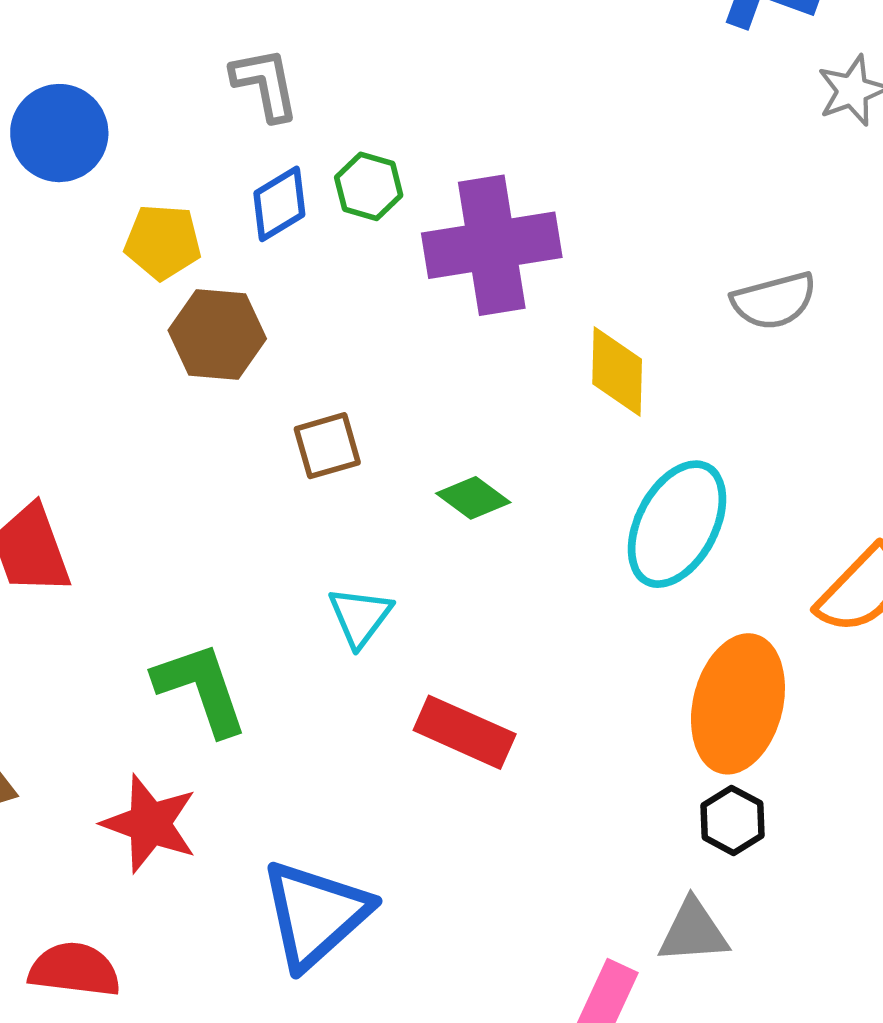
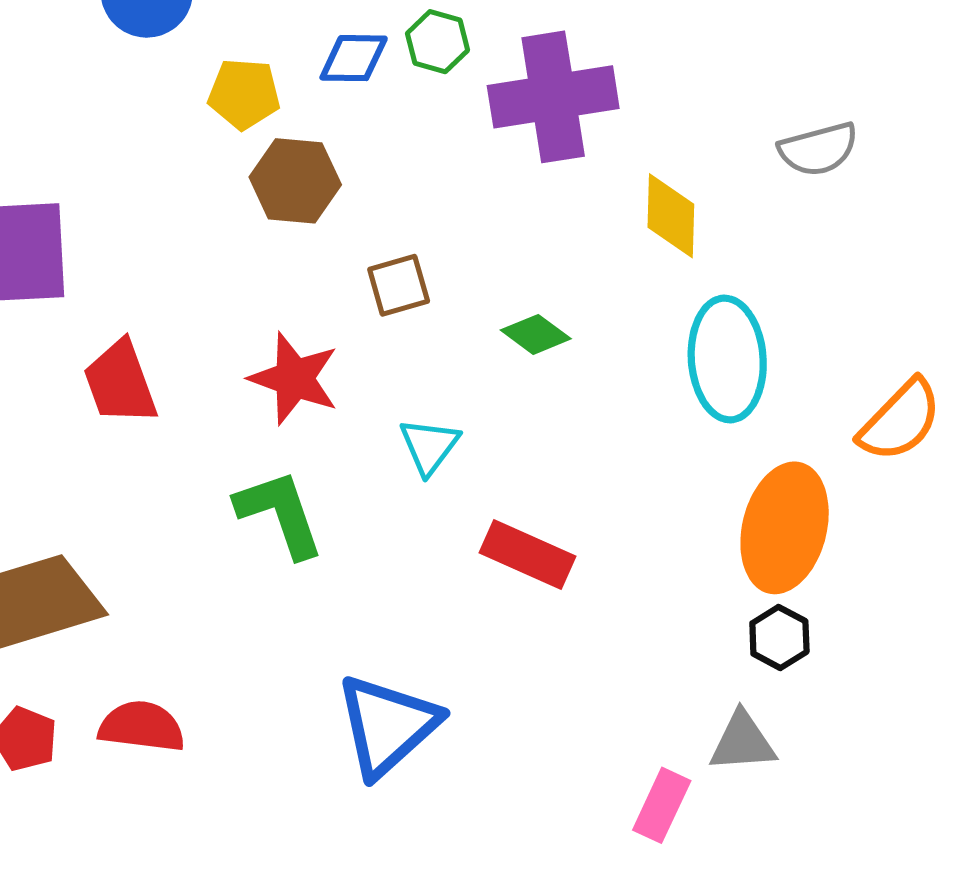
blue diamond: (279, 204) -> (354, 58), turned 32
cyan ellipse: (677, 524) -> (727, 359), turned -32
red star: (150, 824) -> (294, 378), moved
red semicircle: (75, 970) -> (142, 727), moved

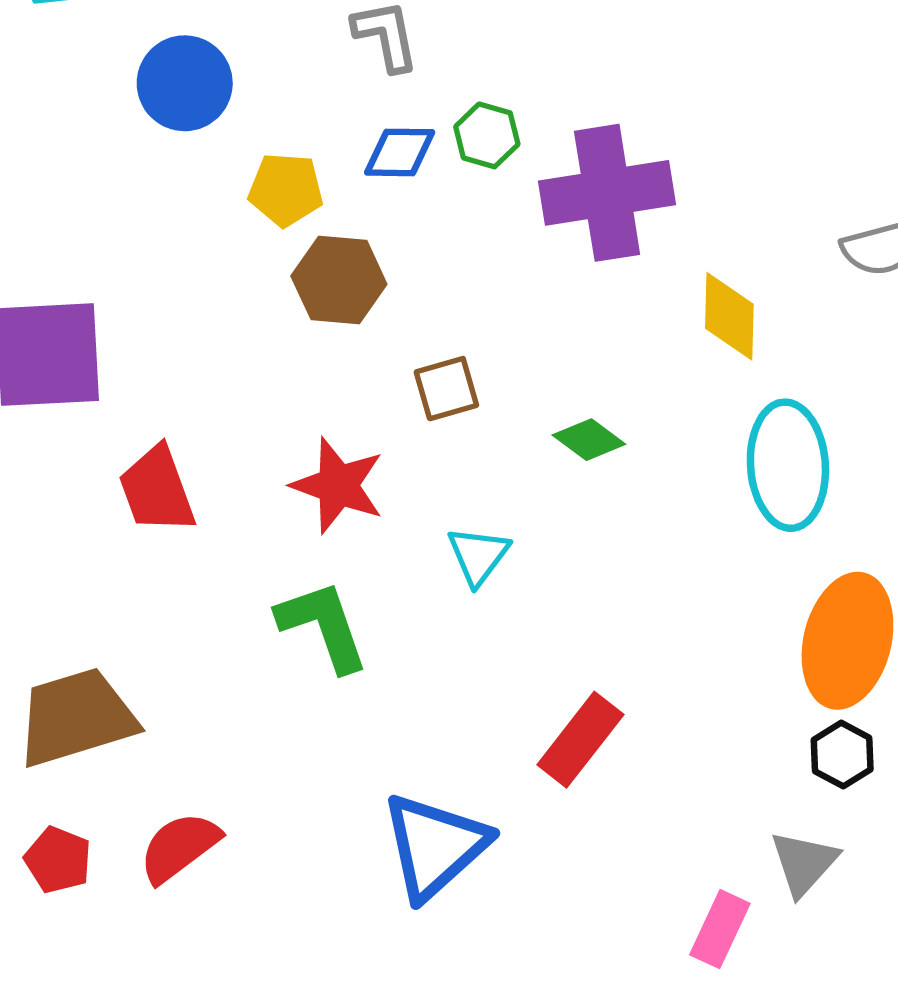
red rectangle: (528, 555) -> (580, 740), moved, turned -76
red semicircle: (142, 727) -> (179, 847), turned -44
gray triangle: (743, 742) -> (804, 863), turned -44

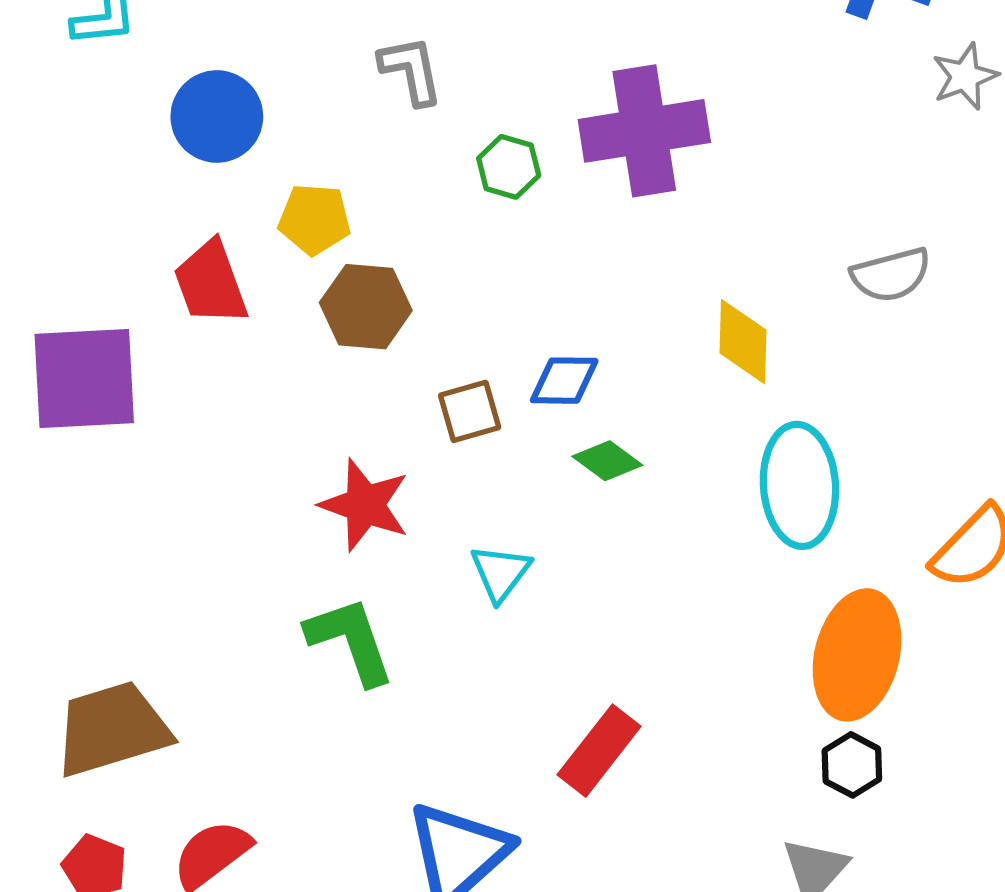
blue diamond: (400, 152) -> (564, 381), moved
purple cross: (607, 193) -> (644, 131), moved
red trapezoid: (157, 490) -> (211, 283), moved

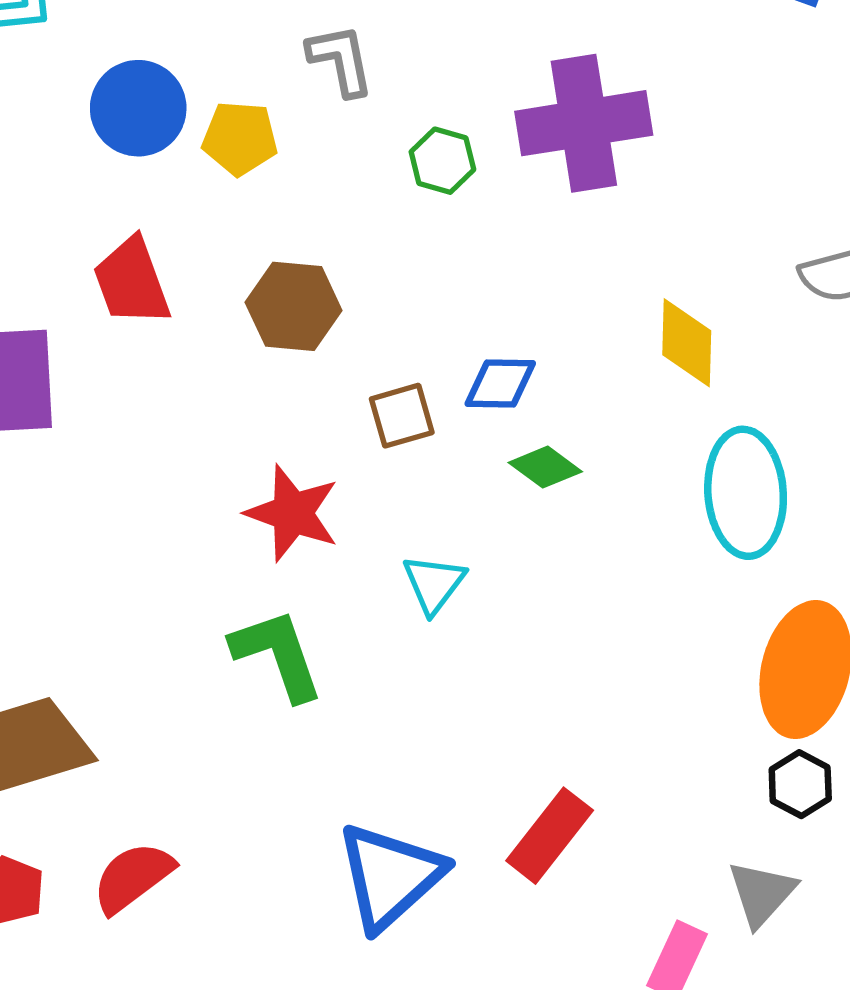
yellow pentagon: (314, 219) -> (240, 138), moved
red rectangle: (599, 751) -> (550, 836), moved

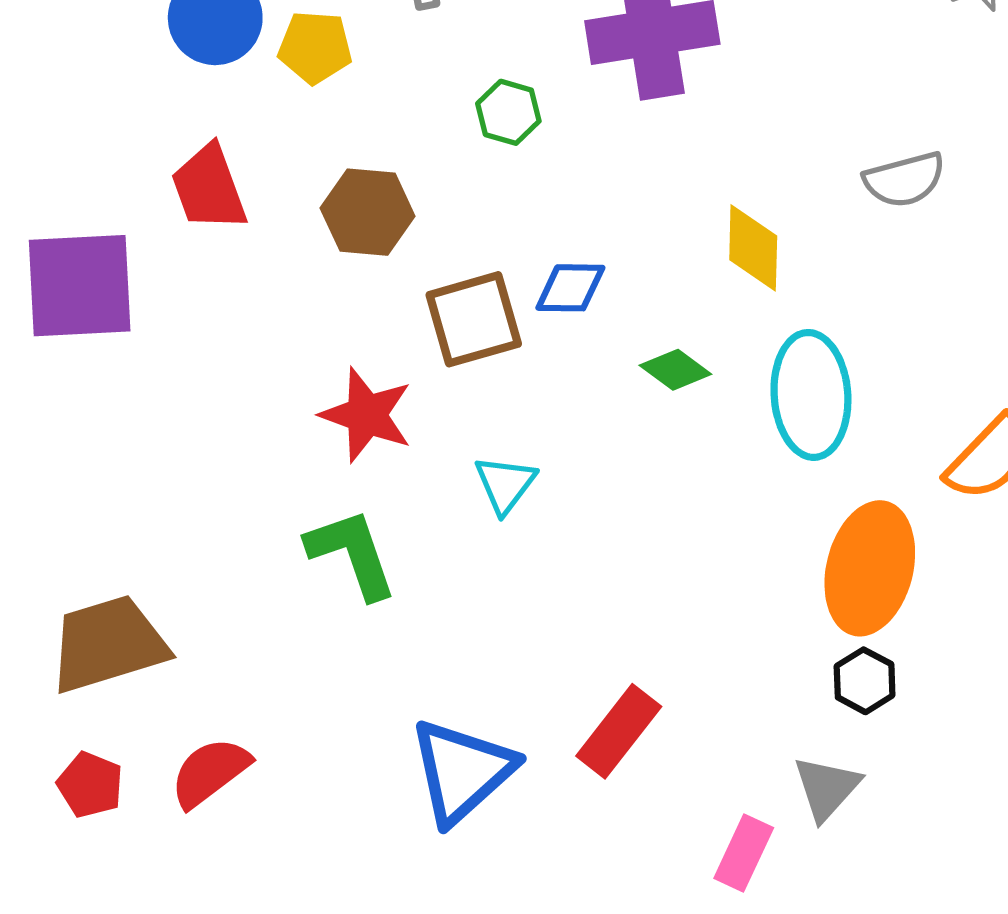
green hexagon: (442, 161) -> (508, 112), moved
brown square: (402, 416) -> (474, 319), size x1.5
green diamond: (545, 467) -> (675, 370), moved

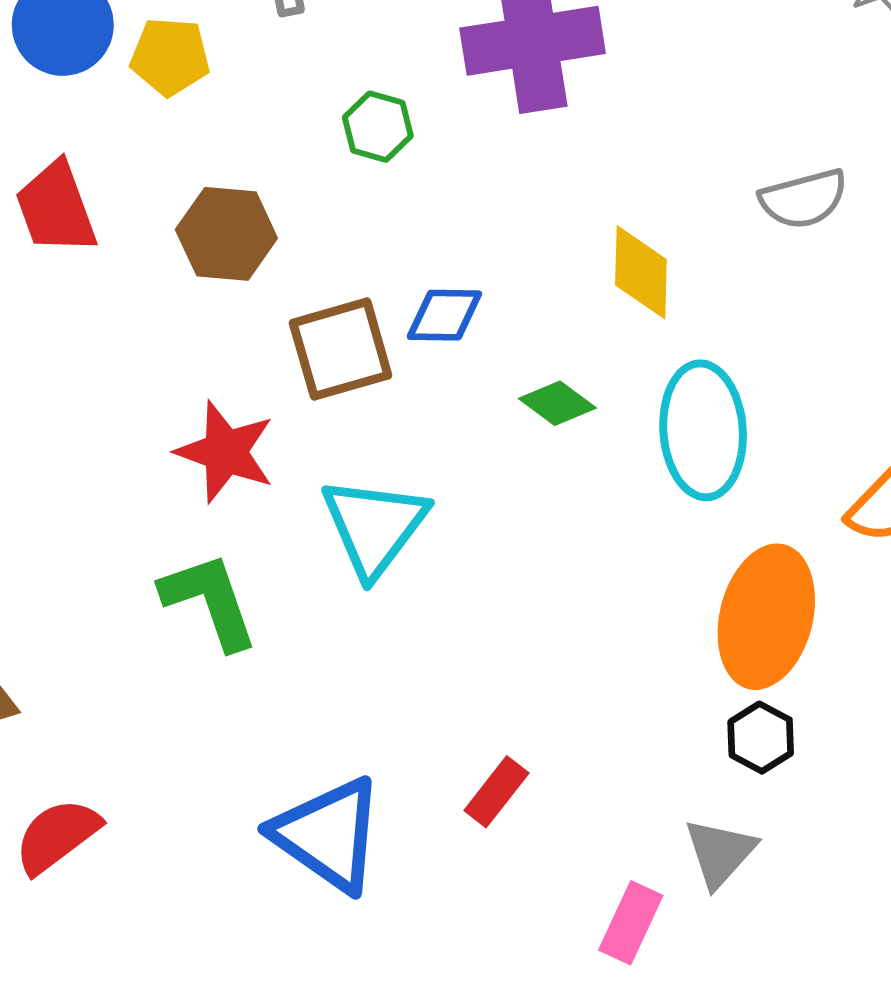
cyan triangle: (505, 484) -> (374, 526), size x1.6
red rectangle: (619, 731) -> (496, 792), size x0.7
blue triangle: (462, 771) -> (328, 835), turned -43

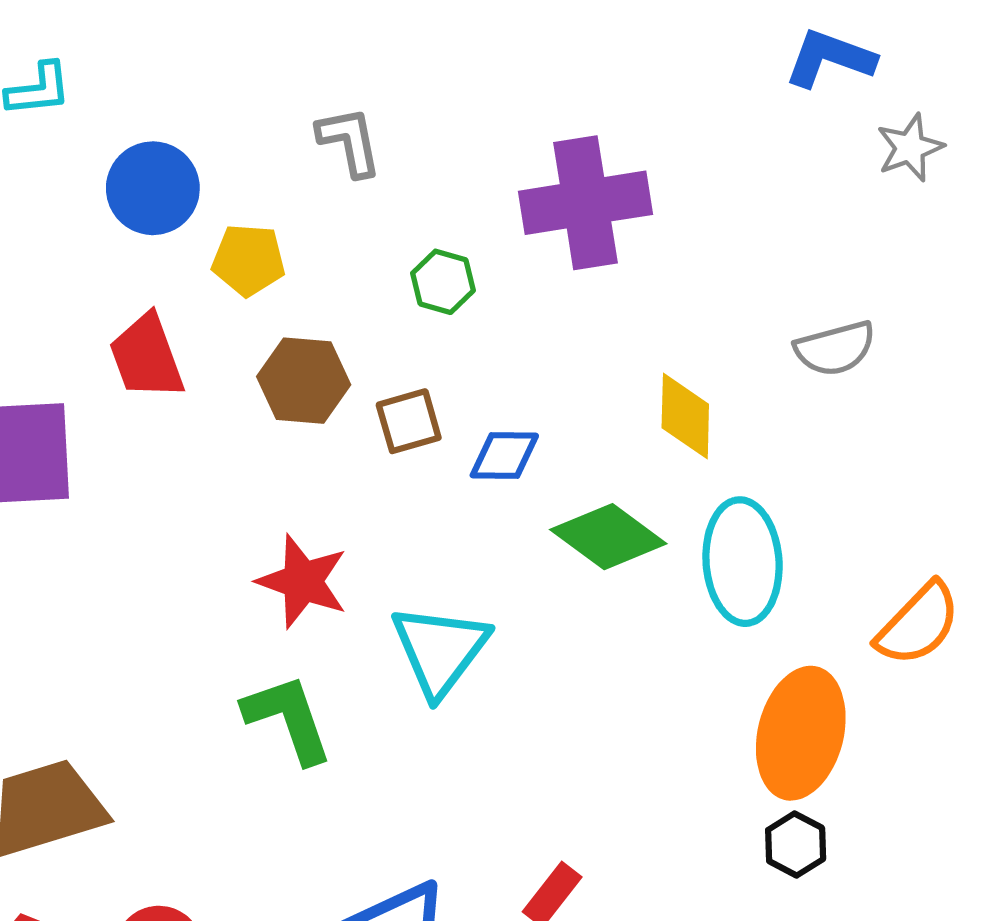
yellow pentagon: (170, 57) -> (249, 260), moved
brown square: (341, 349) -> (409, 421), moved, size x0.7
green diamond: (557, 403) -> (608, 537), size x1.6

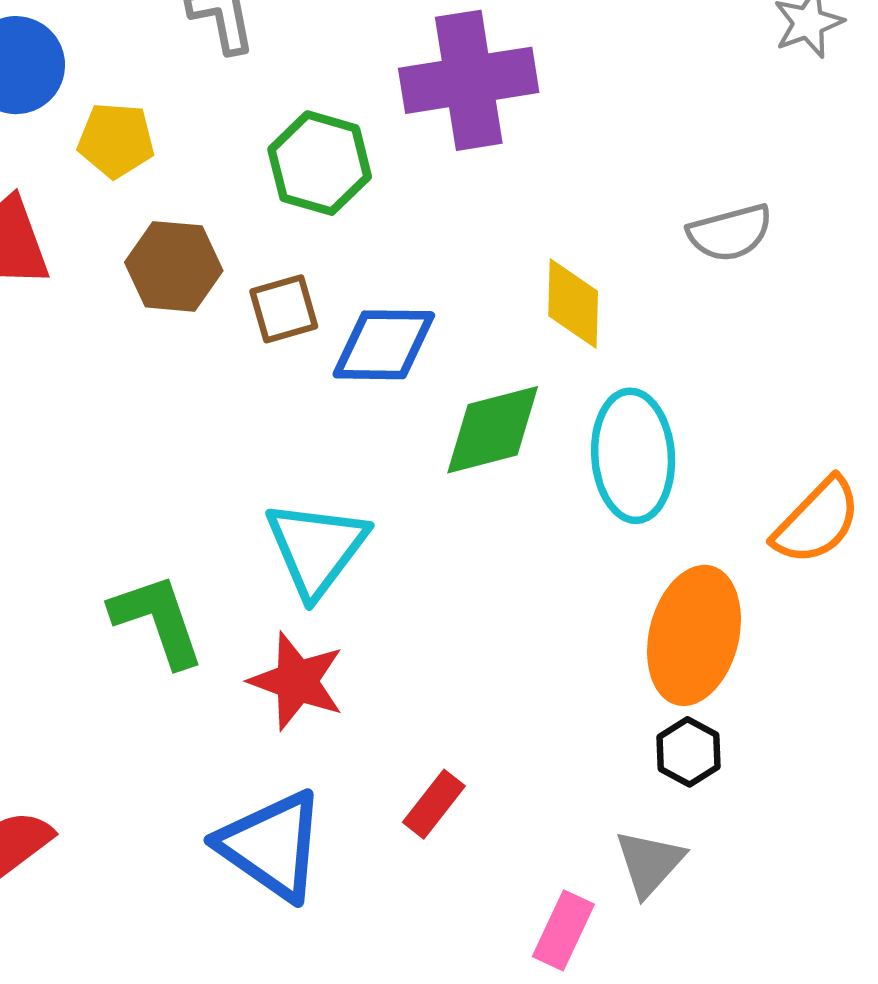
green hexagon: (443, 282) -> (320, 163), size x1.5
blue diamond: (504, 456) -> (384, 345), size x1.4
green diamond: (608, 537) -> (493, 430), turned -51
red star: (303, 581) -> (297, 681), moved

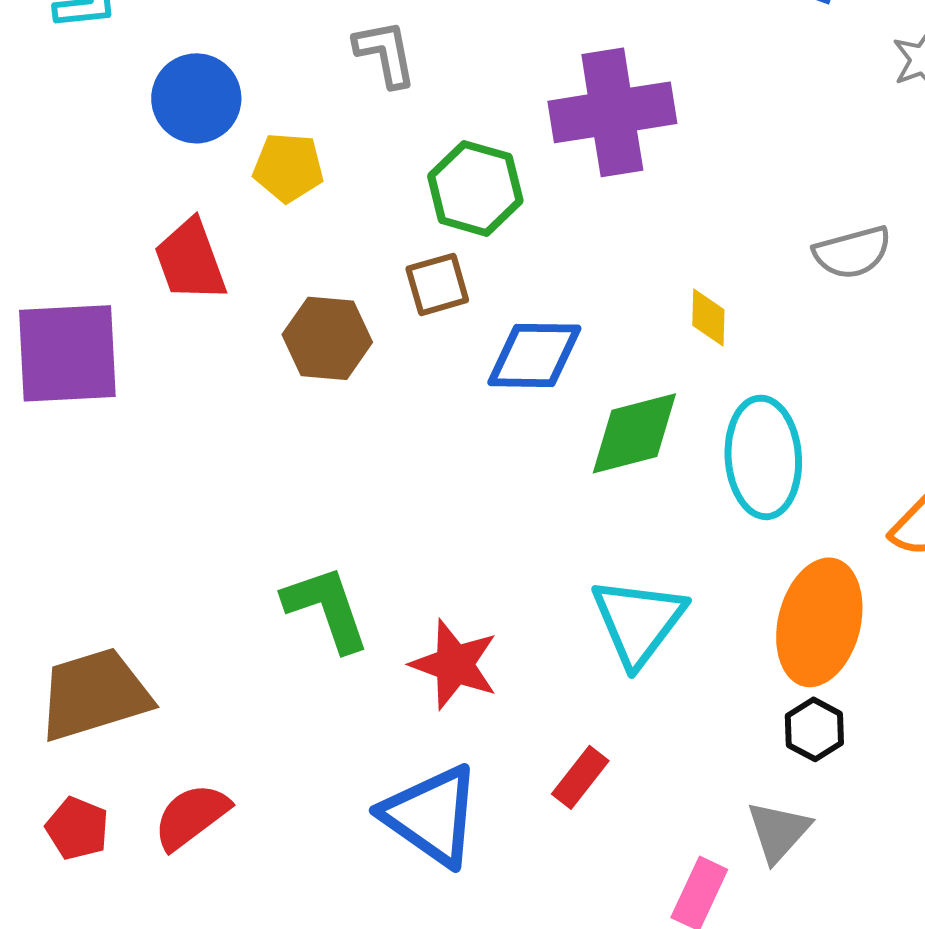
brown hexagon: (174, 266) -> (327, 338), moved
yellow diamond: (573, 303) -> (708, 317), size x0.7
brown square: (284, 309) -> (437, 284), moved
cyan triangle: (316, 548) -> (638, 621), moved

